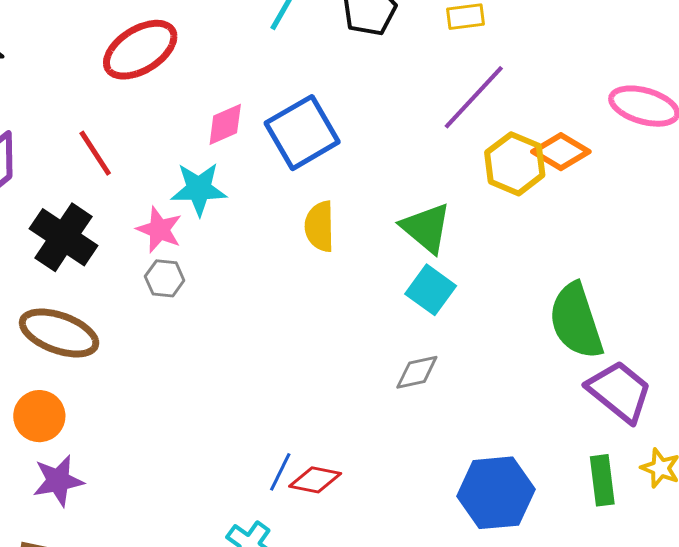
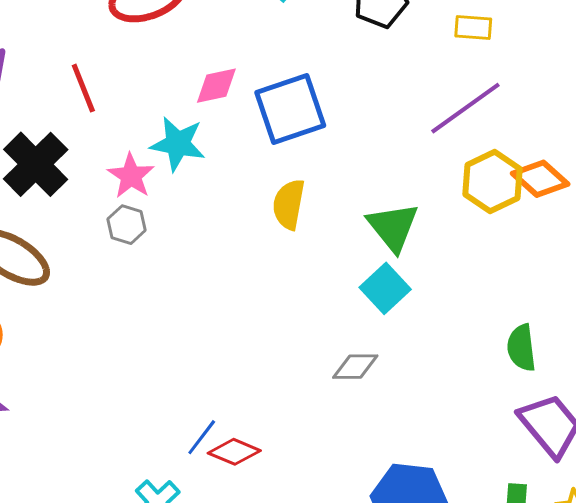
green semicircle: (576, 321) -> (521, 348), size x0.6

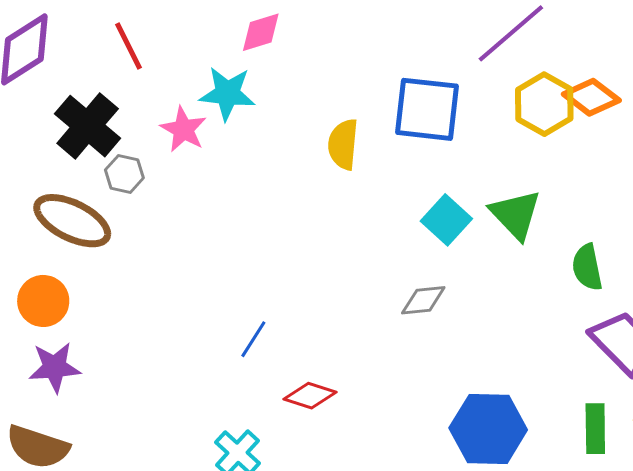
blue square: (290, 109) -> (427, 109), moved, turned 30
gray hexagon: (127, 225) -> (124, 174), moved
green triangle: (393, 227) -> (515, 215), moved
blue line: (202, 437) -> (253, 339), moved

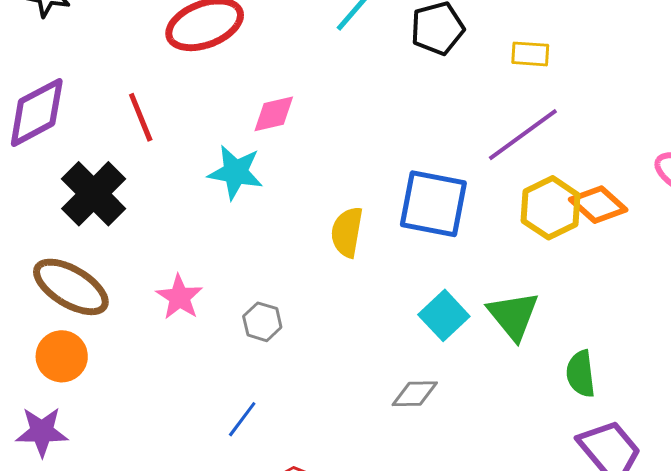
pink star: (183, 129) -> (179, 297), moved
gray hexagon: (124, 174) -> (262, 322), moved
orange circle: (43, 301) -> (62, 356), moved

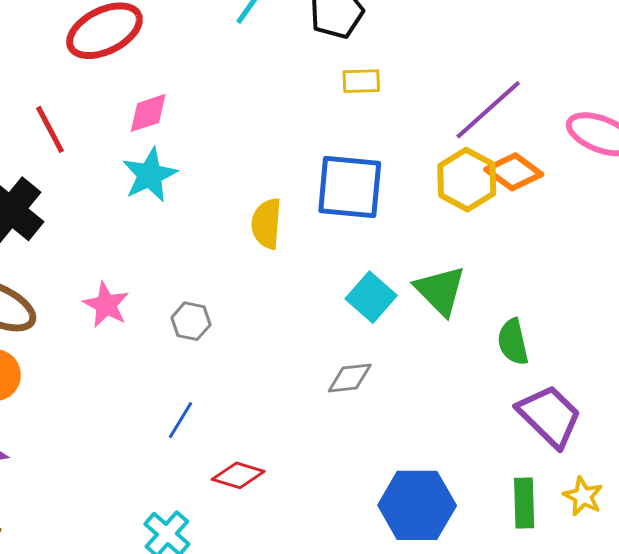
yellow rectangle: (530, 54) -> (361, 81), moved
pink diamond: (274, 114) -> (148, 113), moved
purple line: (523, 135) -> (488, 110), moved
cyan star: (236, 172) -> (150, 175), turned -30

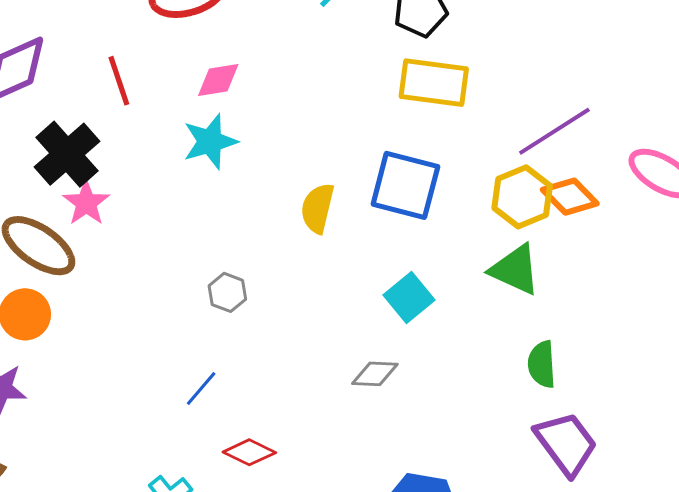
yellow rectangle: (361, 81) -> (434, 83), size x1.8
green triangle: (440, 290) -> (515, 270), moved, turned -30
pink star: (106, 305) -> (86, 203), moved

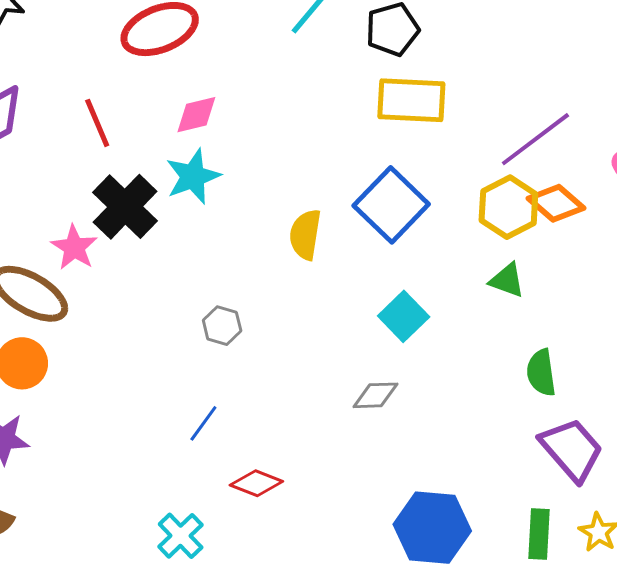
black cross: (67, 154) -> (125, 207), moved
blue square: (405, 185) -> (391, 205), turned 34
green triangle: (515, 270) -> (507, 280), size x0.7

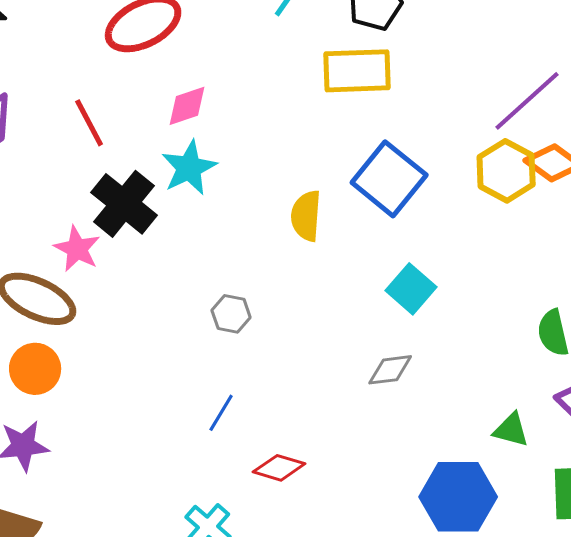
yellow rectangle: (411, 100) -> (357, 71), moved
green triangle: (507, 280) -> (511, 430), moved

